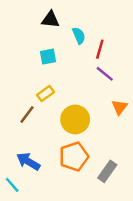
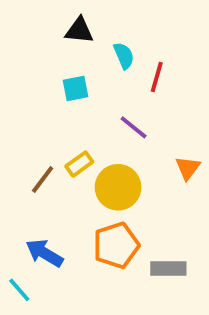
purple line: (105, 74) -> (134, 127), moved
yellow rectangle: (46, 94) -> (79, 164), moved
gray rectangle: (107, 171) -> (168, 269), turned 55

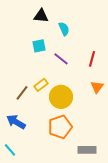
red line: (157, 77) -> (92, 59), moved
purple line: (134, 127) -> (61, 59), moved
blue arrow: (44, 253) -> (16, 122), moved
gray rectangle: (168, 269) -> (87, 150), moved

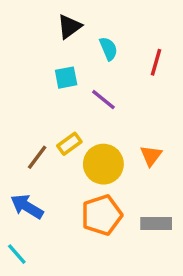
black triangle: (41, 16) -> (69, 27), turned -42
red line: (92, 59) -> (156, 62), moved
orange triangle: (97, 87) -> (151, 156), moved
gray rectangle: (87, 150) -> (156, 224), moved

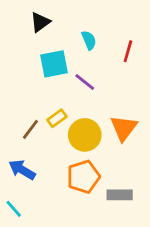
black triangle: (69, 27) -> (40, 22), moved
cyan square: (66, 78) -> (54, 64), size x1.5
orange triangle: (151, 156) -> (124, 128), size x1.5
gray rectangle: (156, 224) -> (120, 195), moved

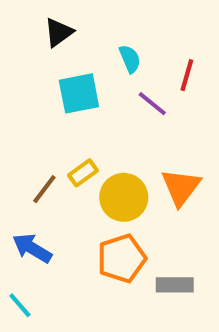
purple line: (85, 82) -> (152, 104), moved

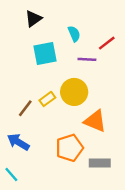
red line: (187, 75) -> (107, 43), turned 36
purple line: (152, 104) -> (87, 59), turned -36
orange triangle: (181, 187) -> (95, 121), moved, turned -45
yellow circle: (124, 197) -> (74, 92), moved

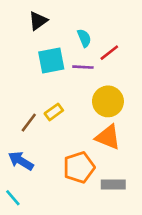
red line: (107, 43) -> (109, 53), moved
purple line: (87, 59) -> (83, 67), moved
yellow circle: (74, 92) -> (108, 101), moved

